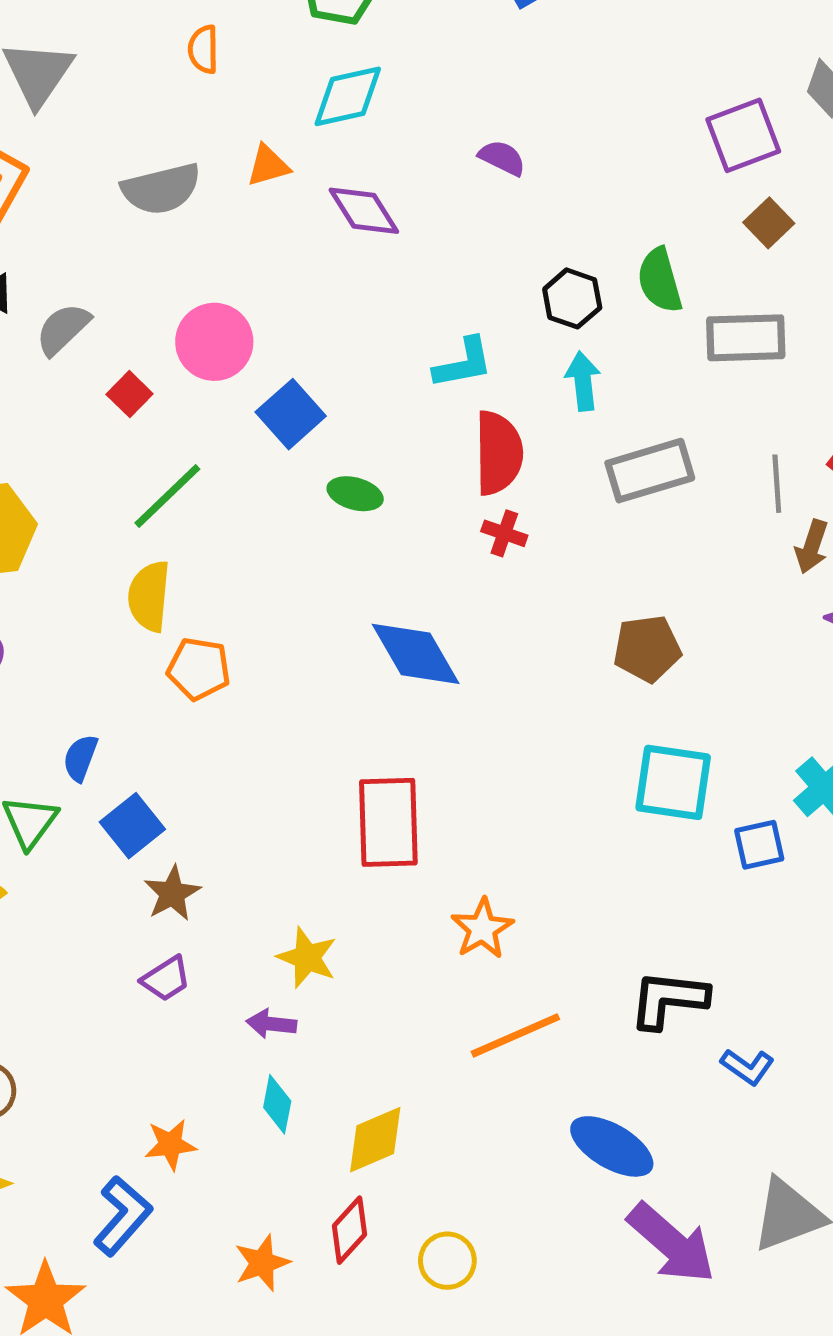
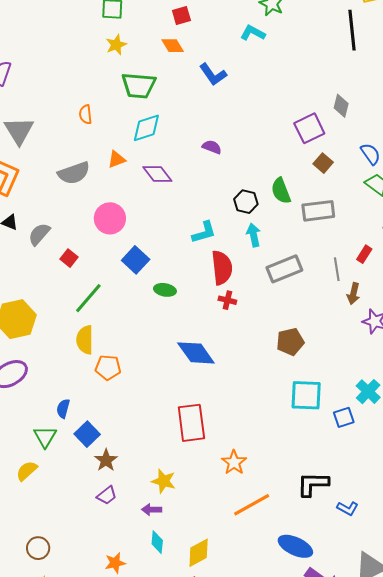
pink circle: (214, 342) -> (110, 218), moved

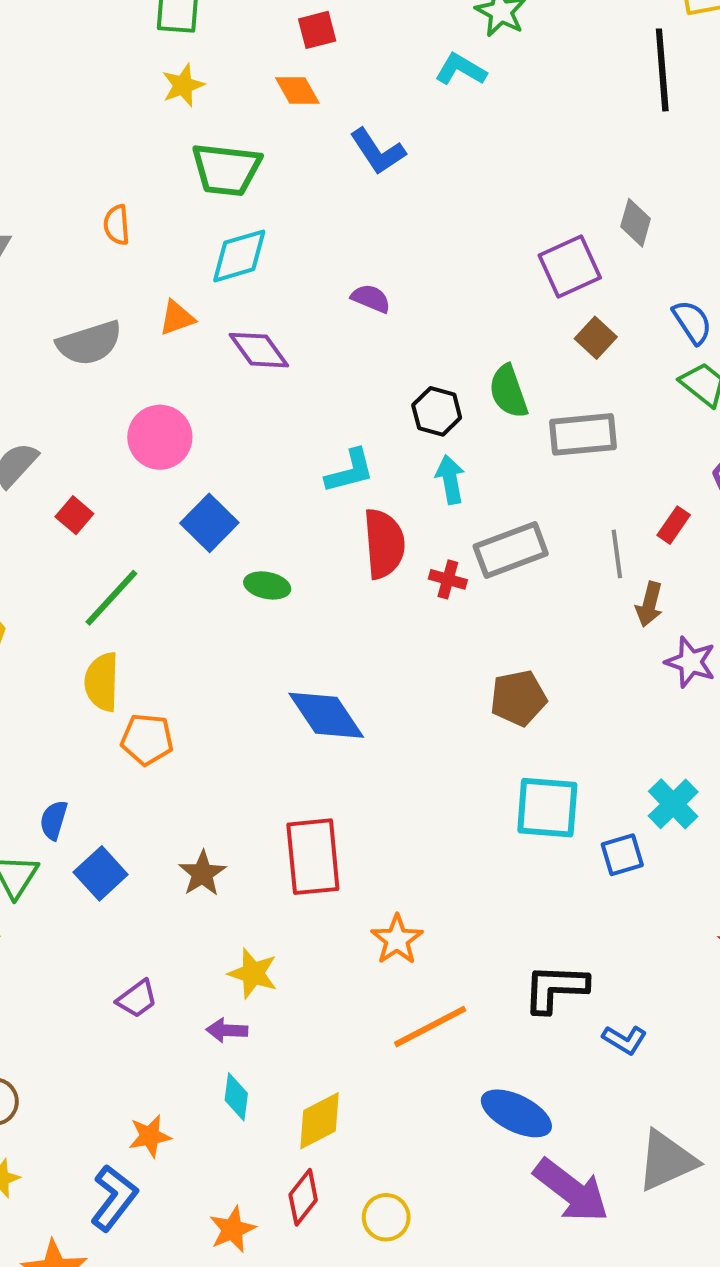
red cross: (227, 300) -> (448, 579), moved
brown star: (106, 460) -> (202, 874), moved

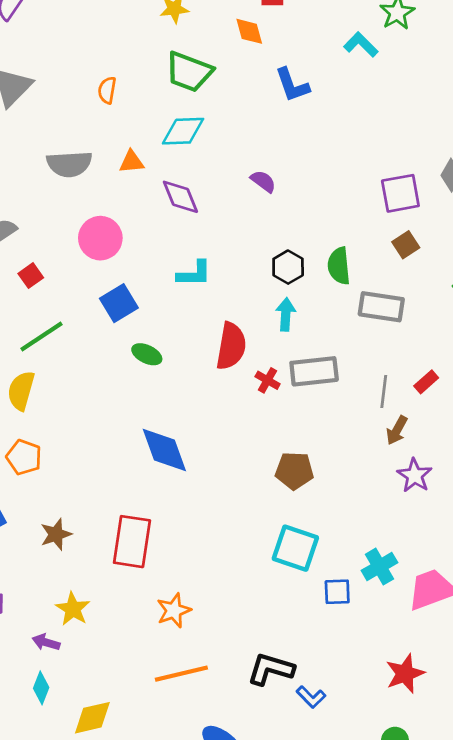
cyan L-shape: (350, 471) -> (194, 274), moved
orange pentagon: (147, 739) -> (24, 457), moved
blue L-shape: (625, 1040) -> (311, 697), moved

